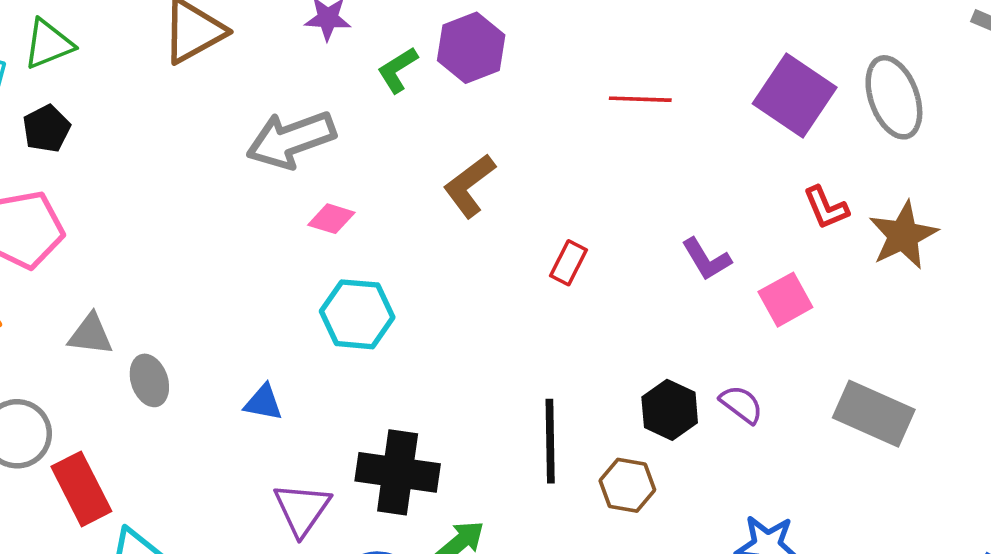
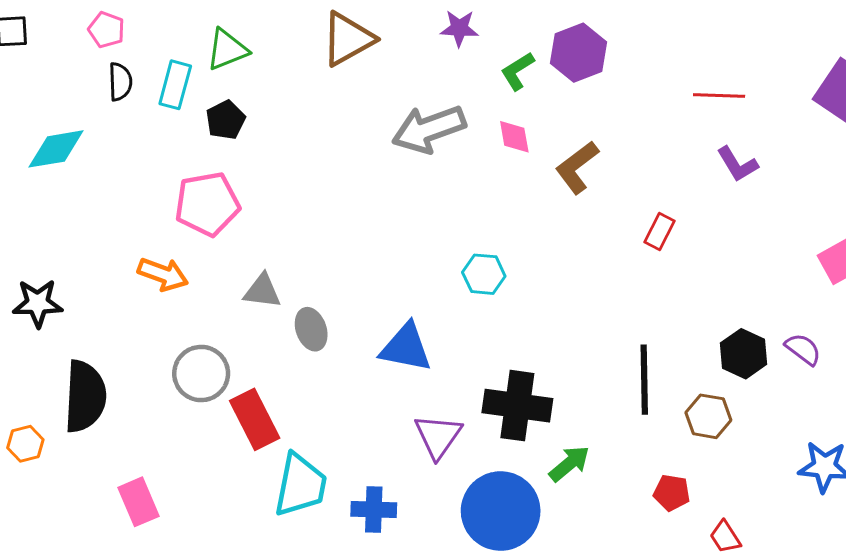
pink diamond: (331, 219) -> (514, 137), moved, turned 63
purple L-shape: (706, 259) -> (737, 164), moved
cyan hexagon: (357, 314) -> (484, 274), size x0.7
blue triangle: (263, 403) -> (406, 348), size x1.6

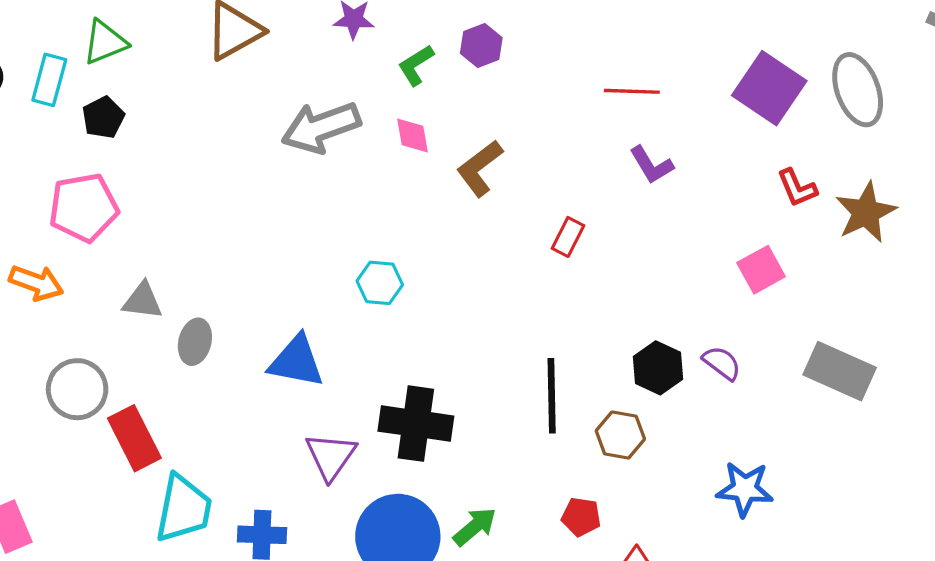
purple hexagon: (578, 53) -> (481, 46), size x0.7
gray ellipse: (311, 329) -> (195, 342), turned 33
green arrow: (569, 464) -> (475, 527), moved

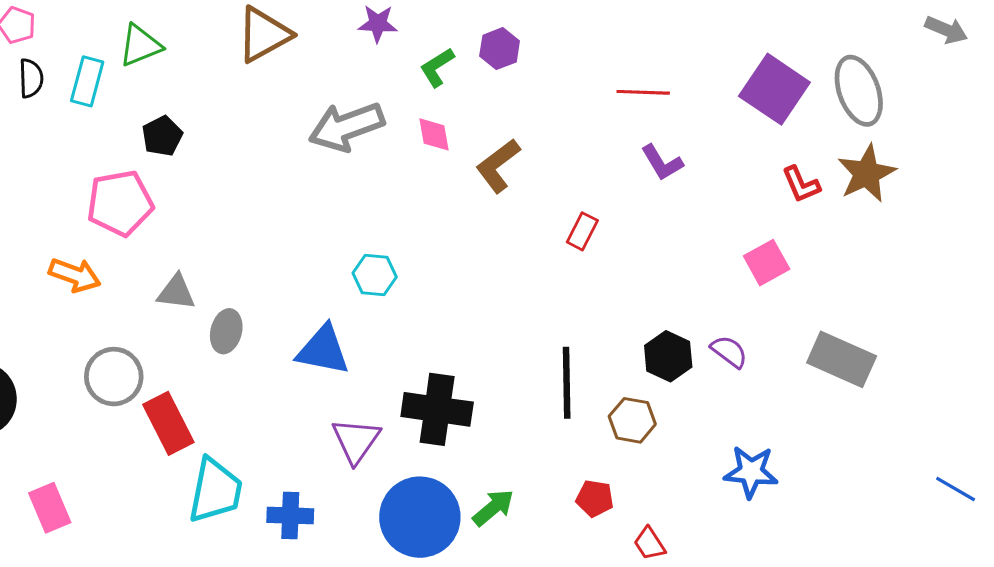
black pentagon: (103, 118) -> (162, 136), moved
brown star: (866, 212) -> (867, 174), moved
cyan hexagon: (380, 283) -> (375, 275), moved

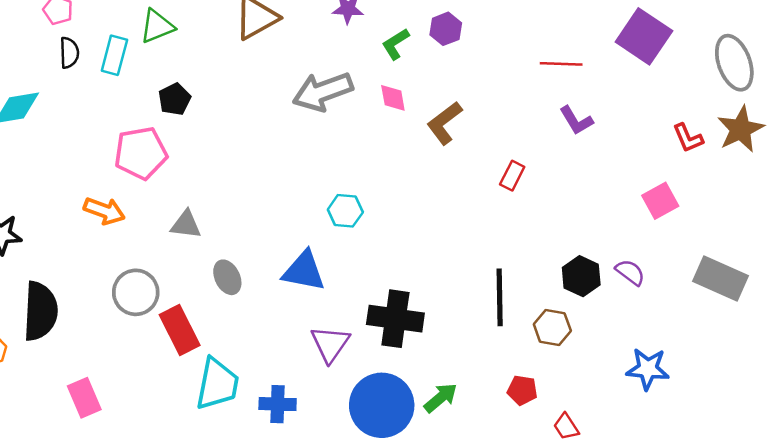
purple square: (774, 89) -> (644, 36), moved
gray ellipse: (226, 331) -> (227, 277), moved, turned -40

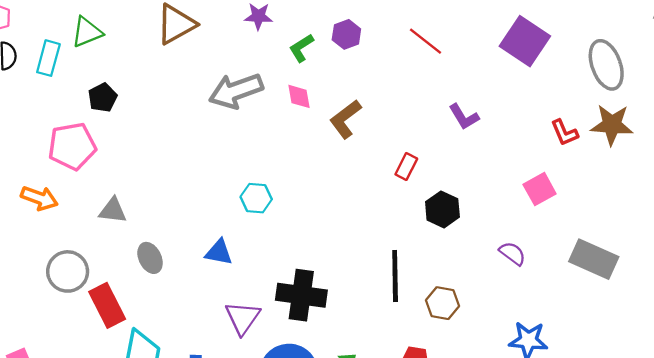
red line: (561, 64) -> (426, 41), moved, turned 36
brown star: (741, 129) -> (612, 125), turned 30
blue triangle: (304, 271) -> (219, 252), size x0.7
black hexagon: (581, 276) -> (442, 209), moved

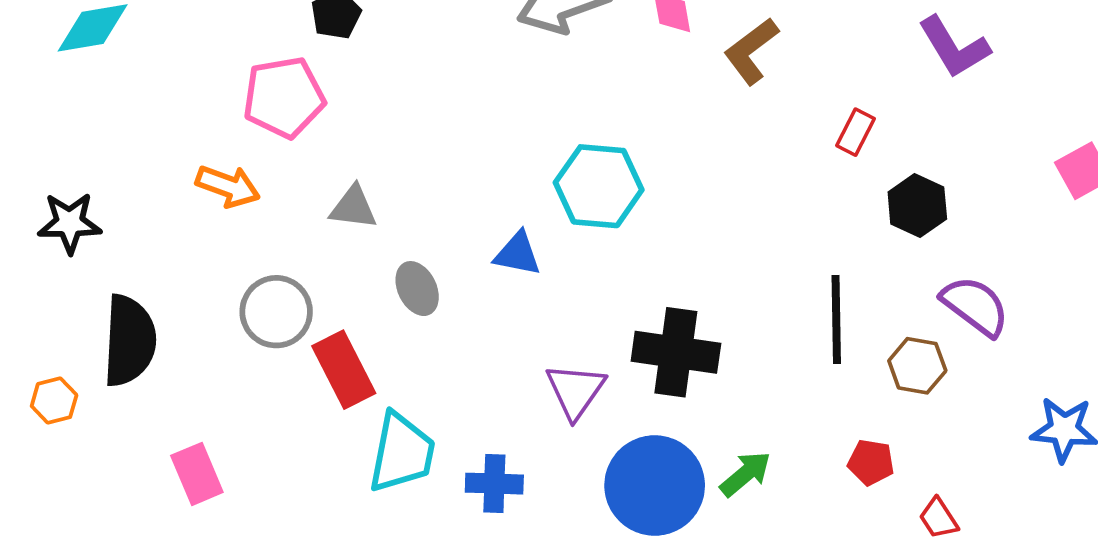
purple L-shape: (464, 117) -> (954, 47), size x1.4
cyan hexagon: (256, 198) -> (599, 186), size x1.6
blue triangle: (219, 252) -> (518, 254), moved
purple semicircle: (512, 253) -> (975, 306), moved, size x1.5

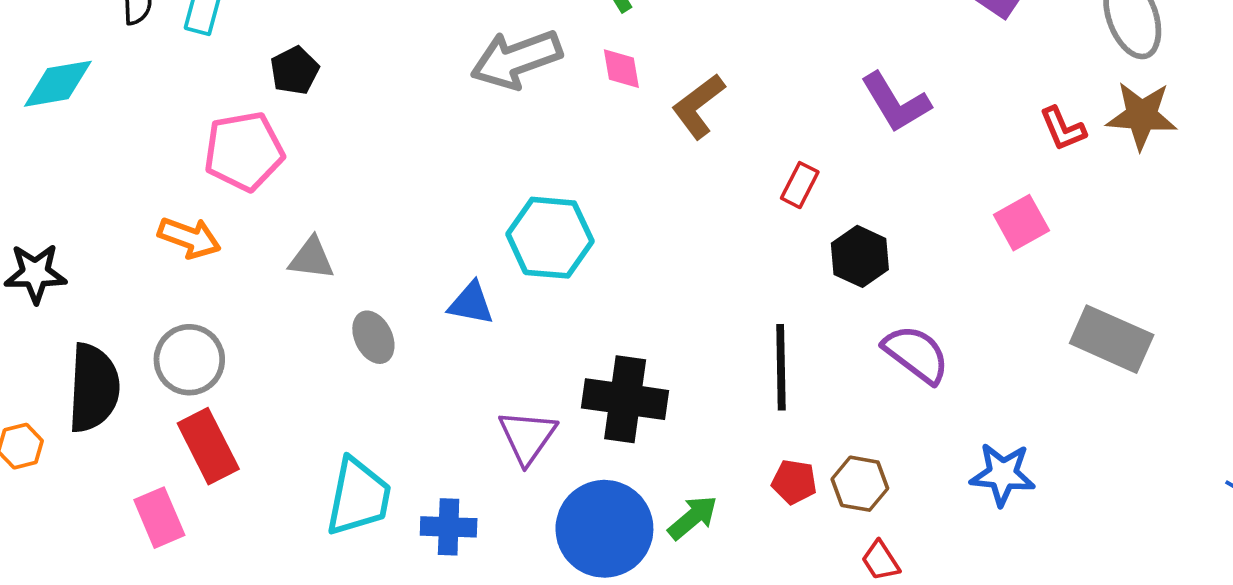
gray circle: (276, 312) -> (189, 360), moved
brown hexagon: (917, 366) -> (860, 484), moved
red rectangle: (344, 370) -> (208, 446), moved
red pentagon: (871, 462) -> (794, 482), moved

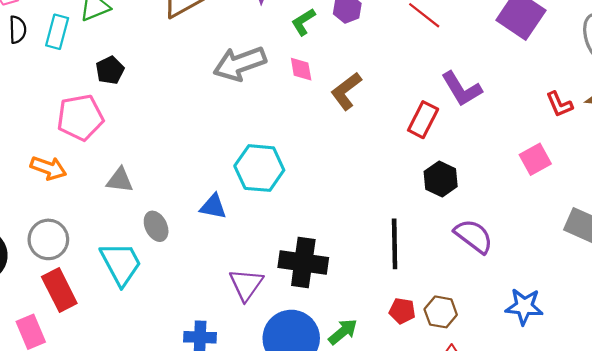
red rectangle: (800, 185) -> (423, 120), moved, size x1.4
cyan trapezoid: (358, 497) -> (121, 264), moved, turned -39

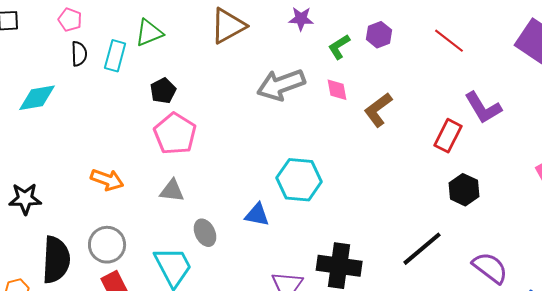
pink pentagon: (80, 117) -> (175, 134), moved, turned -30
purple semicircle: (474, 236) -> (490, 268), moved
black line: (395, 244) -> (422, 249), turned 51

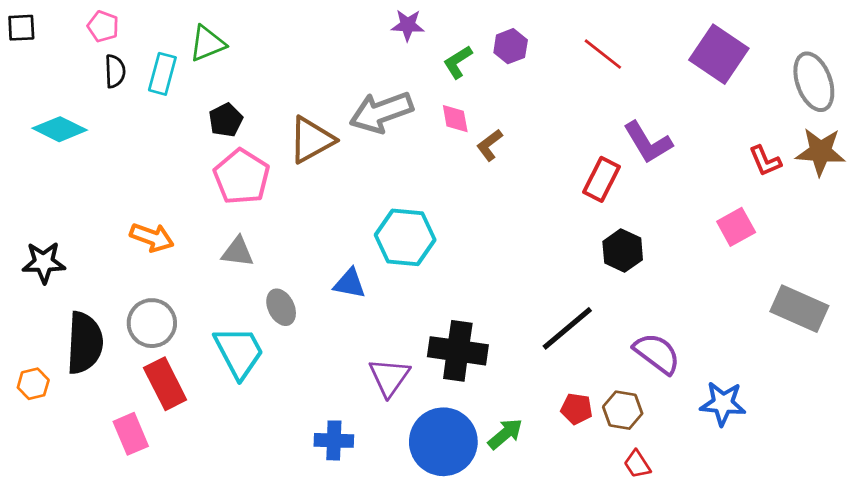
brown triangle: (228, 26) -> (311, 140), moved
cyan diamond: (37, 98) -> (60, 129), turned 36
brown L-shape: (378, 110) -> (489, 145), moved, size x0.7

